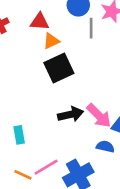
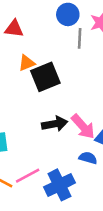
red triangle: (40, 22) -> (14, 29), moved
orange triangle: (51, 41) -> (27, 63), moved

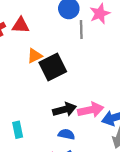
pink arrow: (83, 127) -> (91, 110), turned -55
blue semicircle: (88, 158) -> (66, 134), moved

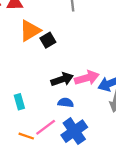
orange triangle: (35, 56) -> (30, 31), size x1.5
black square: (53, 67) -> (48, 40), size x0.6

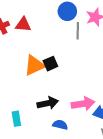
orange triangle: (30, 31) -> (34, 65), moved
black arrow: (62, 79) -> (48, 103), moved

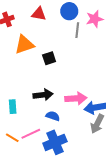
red triangle: (23, 25) -> (39, 14), moved
orange triangle: (34, 65) -> (24, 45), moved

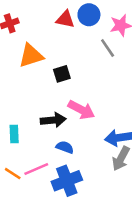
red triangle: (39, 14) -> (65, 19), moved
gray line: (77, 30) -> (108, 48), moved, turned -42
pink arrow: (76, 98) -> (81, 110), moved, turned 30

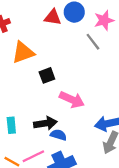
black square: (62, 74) -> (47, 75), moved
black arrow: (53, 120) -> (45, 123), moved

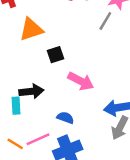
gray line: (93, 42) -> (105, 21), turned 66
black arrow: (45, 123) -> (31, 91), moved

